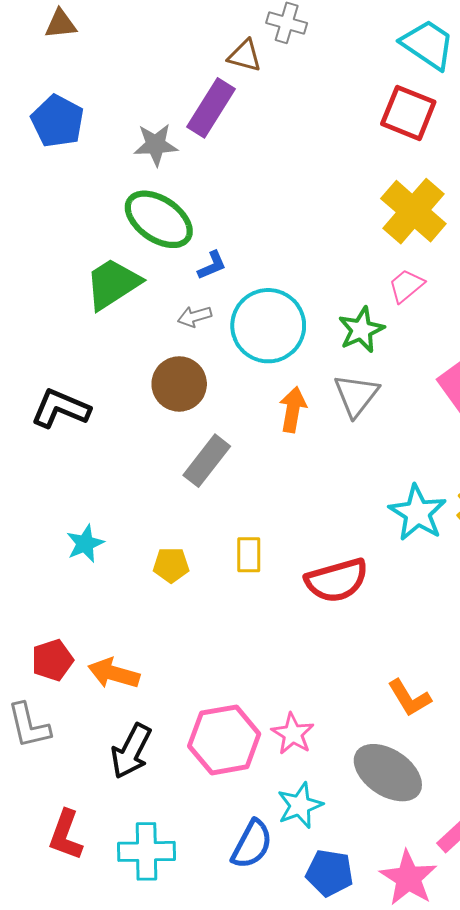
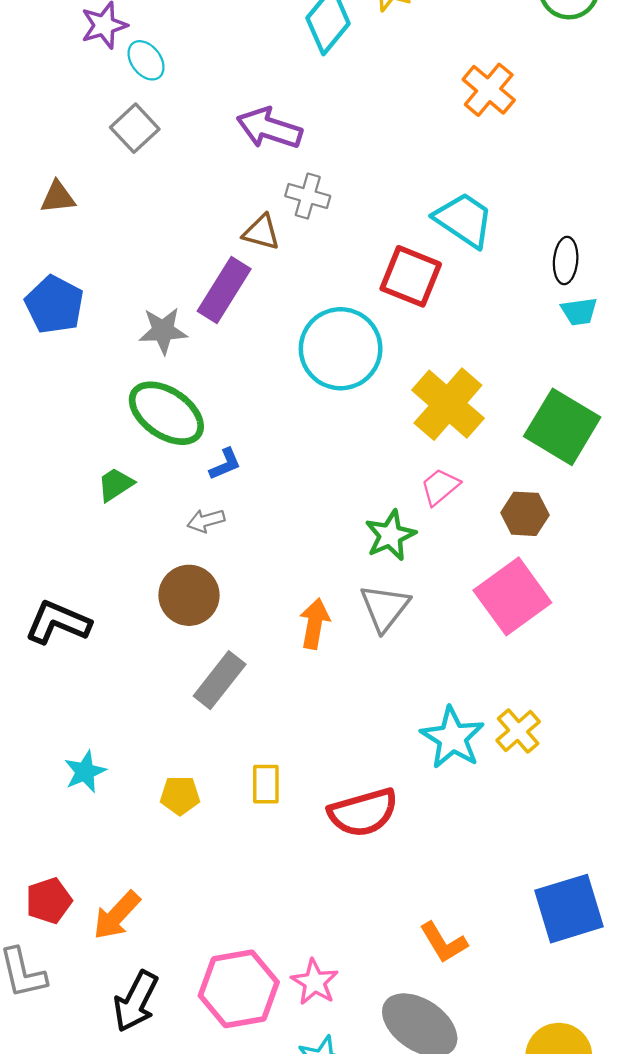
red square: (408, 113) -> (411, 276), moved
green trapezoid: (113, 284) -> (115, 484), size x0.6
cyan circle: (268, 326) -> (341, 349), moved
orange arrow: (114, 673) -> (117, 915), turned -63

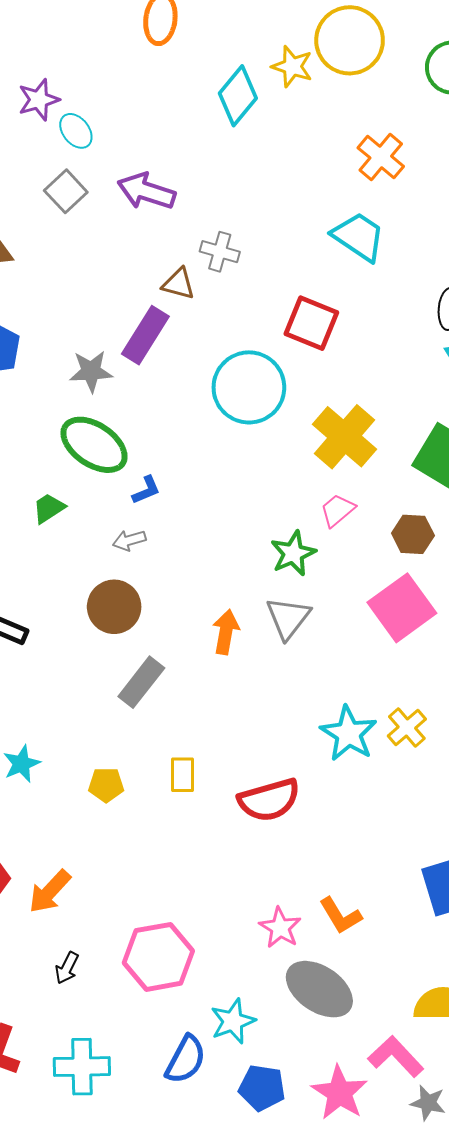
purple arrow: (269, 128) -> (146, 191), moved
cyan trapezoid: (464, 220) -> (359, 237), moved
pink star: (315, 982) -> (280, 928), moved
black arrow: (136, 1001) -> (67, 968), size x0.6

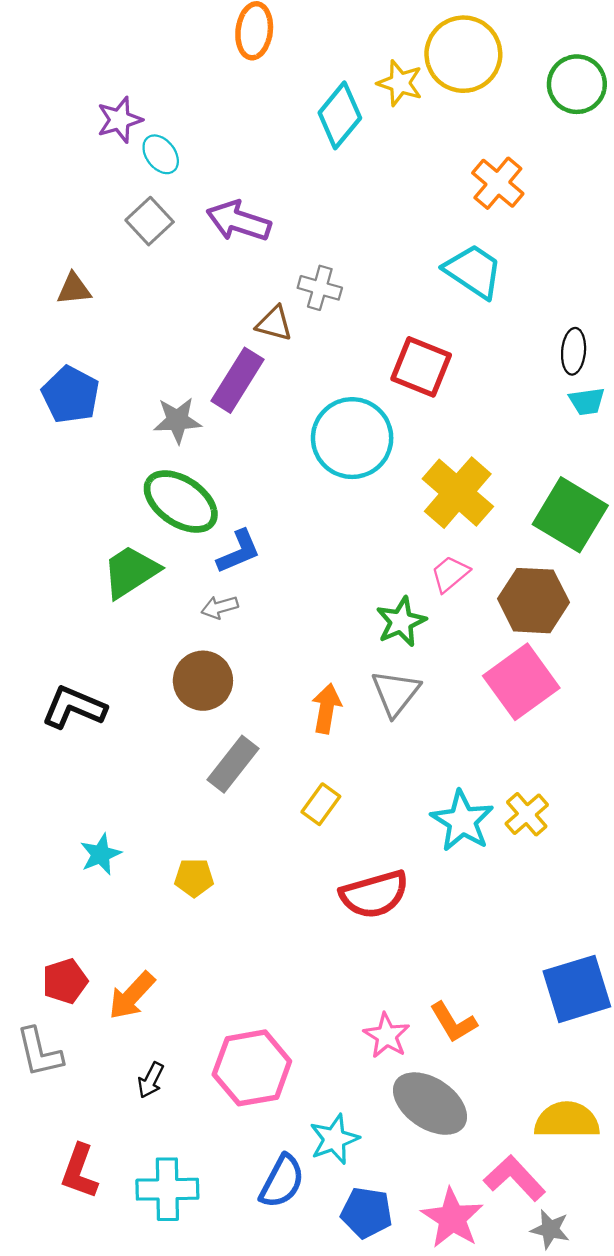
blue L-shape: (146, 490) -> (239, 552), size x1.4
green trapezoid: (49, 508) -> (131, 572), size x1.6
brown hexagon: (413, 534) -> (533, 601), size x1.5
yellow rectangle: (183, 775) -> (321, 804), moved, turned 36

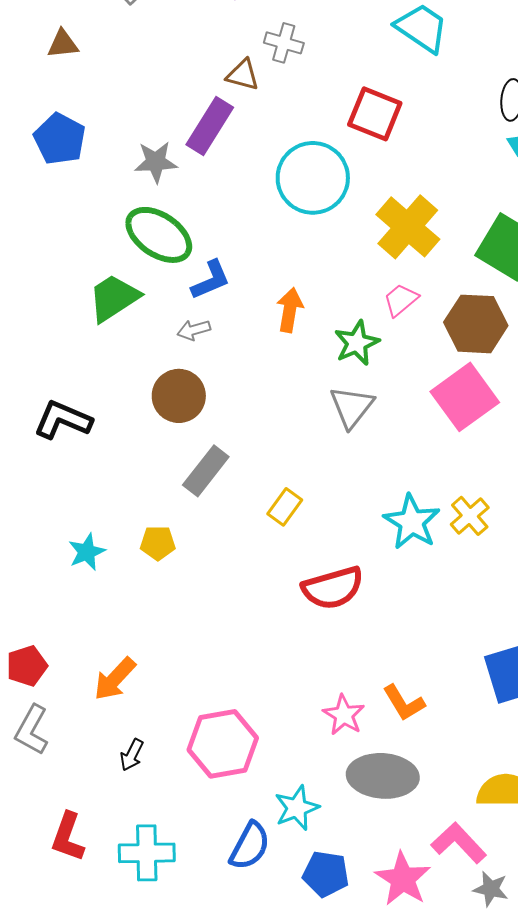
orange arrow: (326, 708) -> (290, 310), moved
yellow pentagon: (194, 878) -> (158, 543), moved
red pentagon: (65, 981) -> (27, 666), moved
gray L-shape: (39, 1052) -> (32, 730), turned 42
gray ellipse: (430, 1104) -> (383, 776), turned -30

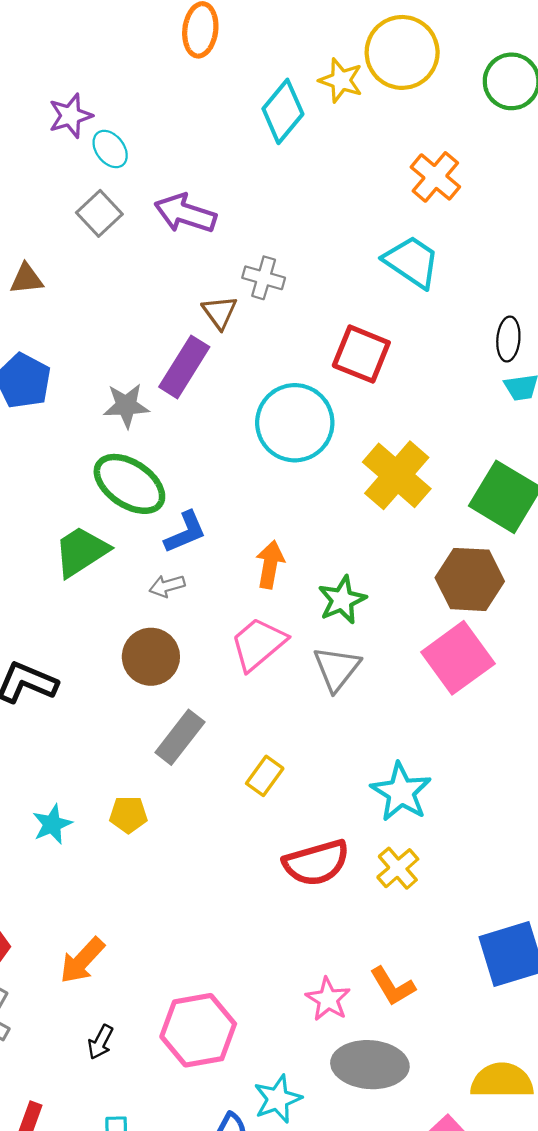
brown triangle: (243, 75) -> (220, 312), turned 39
pink trapezoid: (401, 300) -> (258, 644), moved, size x1.5
yellow cross: (470, 516) -> (398, 868), moved

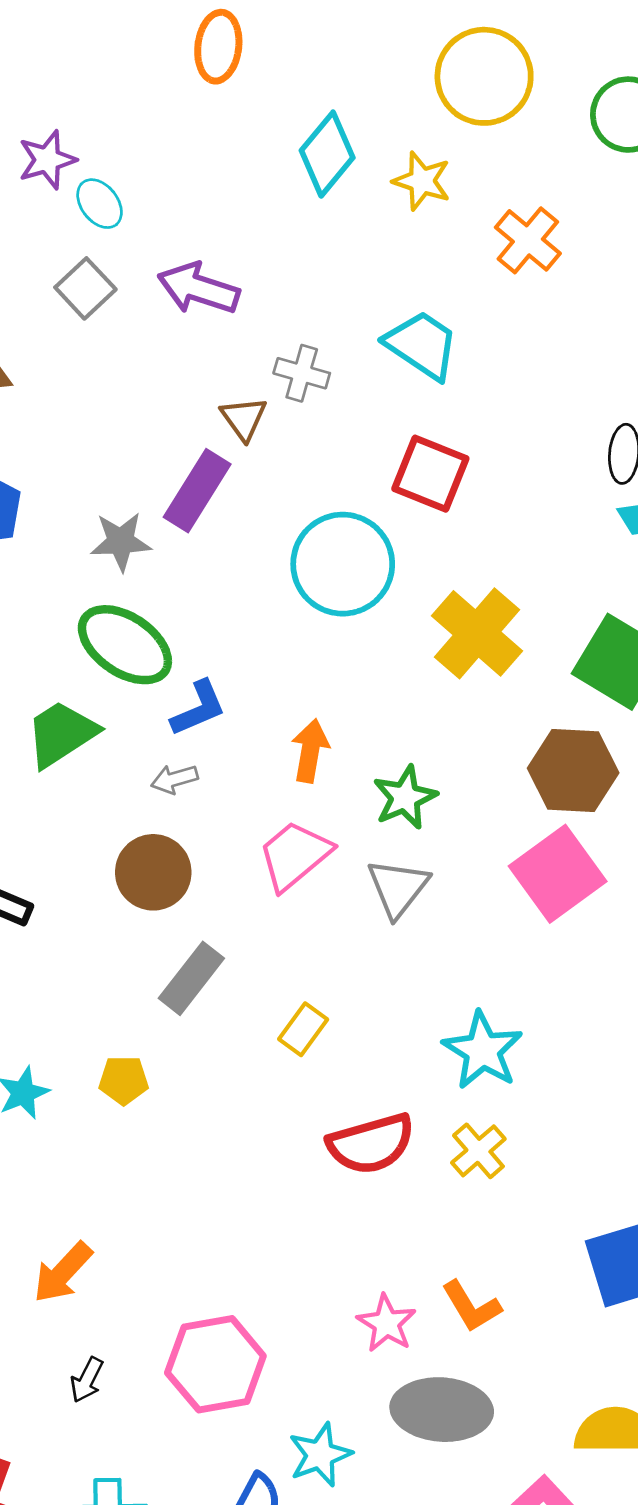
yellow star: (341, 80) -> (422, 181), moved
cyan trapezoid: (412, 262) -> (422, 345), moved

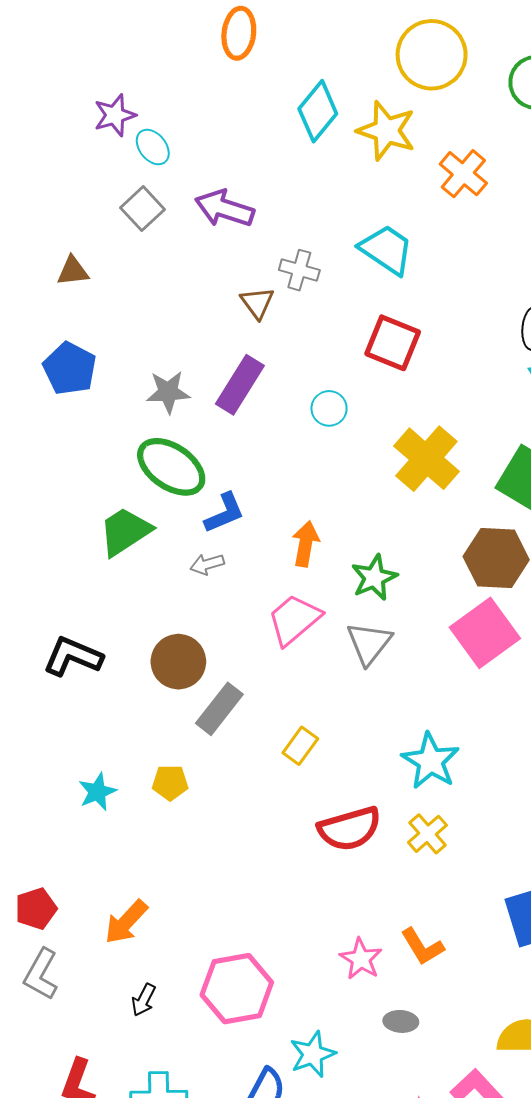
yellow star: (422, 181) -> (386, 131), size x1.4
purple rectangle: (197, 491) -> (240, 385), moved
cyan circle: (343, 564) -> (329, 408), size x0.5
brown circle: (153, 872) -> (178, 662), moved
gray ellipse: (442, 1410) -> (401, 1021), size x0.5

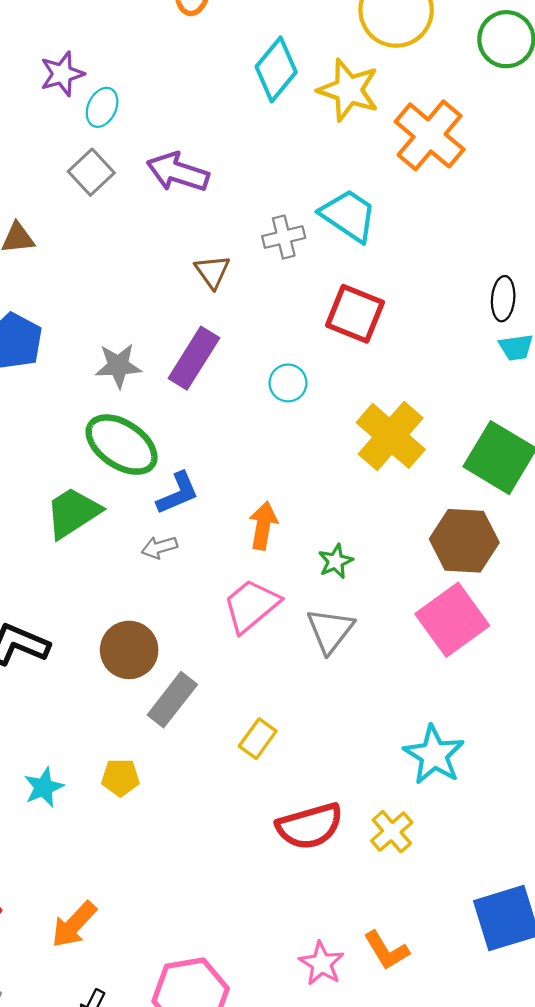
cyan ellipse: (153, 147) -> (102, 107), turned 63
orange cross: (463, 174) -> (430, 135), size x1.4
gray cross: (299, 270) -> (284, 237), moved, turned -30
green star: (374, 578) -> (336, 561), size x0.7
cyan star: (431, 761) -> (434, 755), moved

